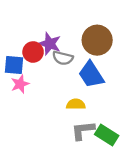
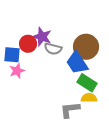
brown circle: (97, 40) -> (86, 47), moved
yellow semicircle: (76, 104) -> (89, 98), moved
green rectangle: (107, 135) -> (87, 83), moved

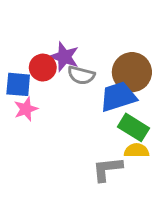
blue trapezoid: (77, 63) -> (118, 97), turned 105

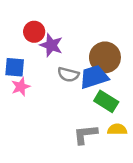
red circle: (43, 68) -> (34, 32), moved
gray semicircle: (81, 75) -> (68, 74), moved
yellow semicircle: (137, 151) -> (117, 129), moved

